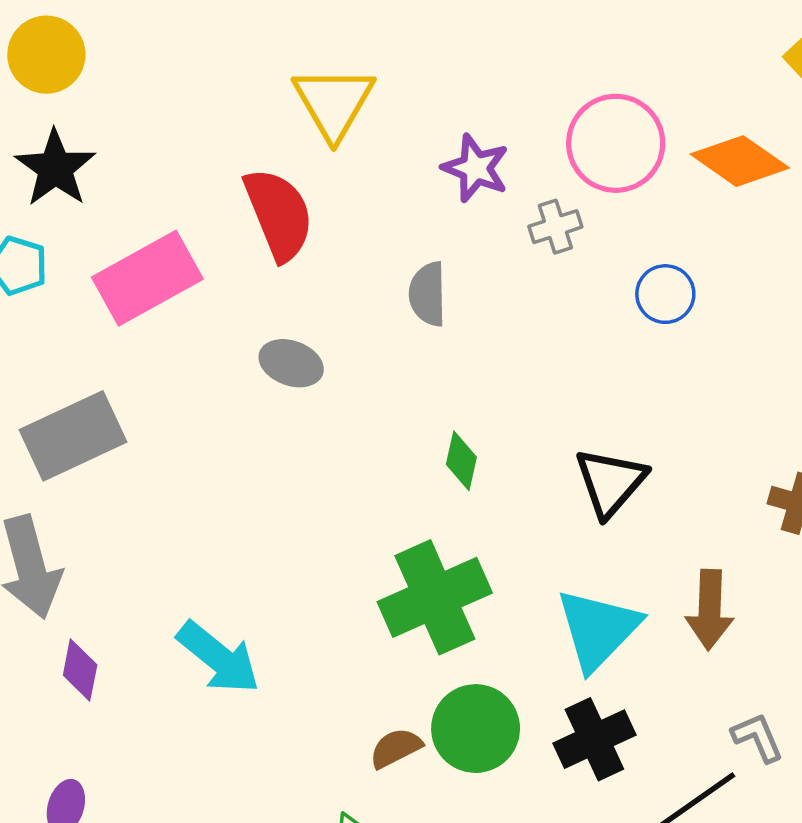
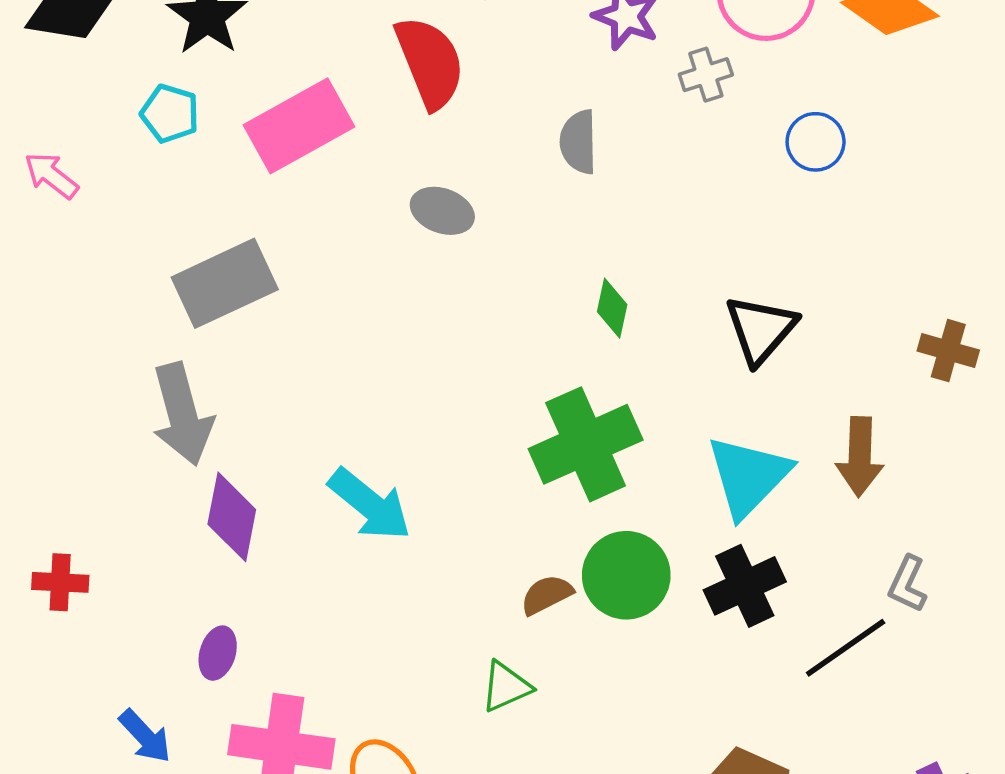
purple diamond: (80, 670) -> (232, 517), size x1.4
gray L-shape: (758, 737) -> (908, 584), turned -132

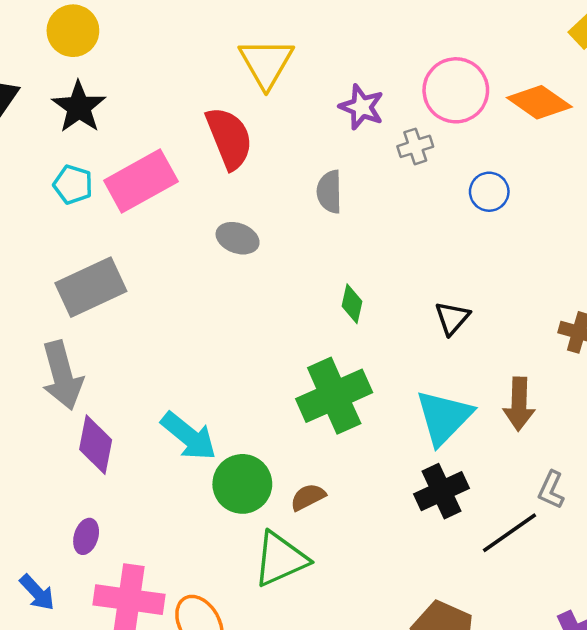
cyan pentagon: (170, 114) -> (73, 185), moved
black triangle: (761, 329) -> (452, 318), size x0.7
green circle: (626, 575) -> (242, 484), moved
green triangle: (506, 687) -> (280, 559), size x1.6

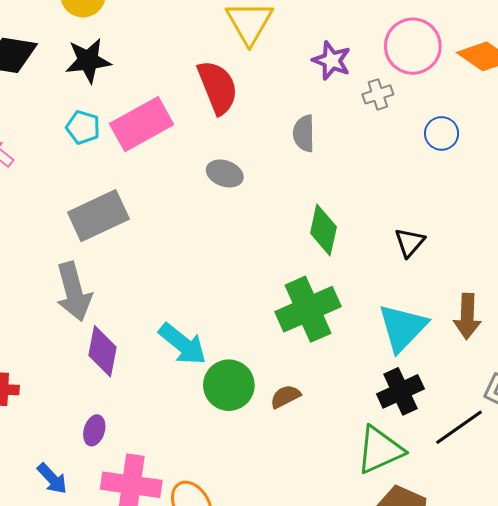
black star: (79, 107) -> (88, 61), turned 30
green diamond: (352, 304) -> (323, 230), size x1.5
green triangle: (280, 559) -> (380, 450), moved

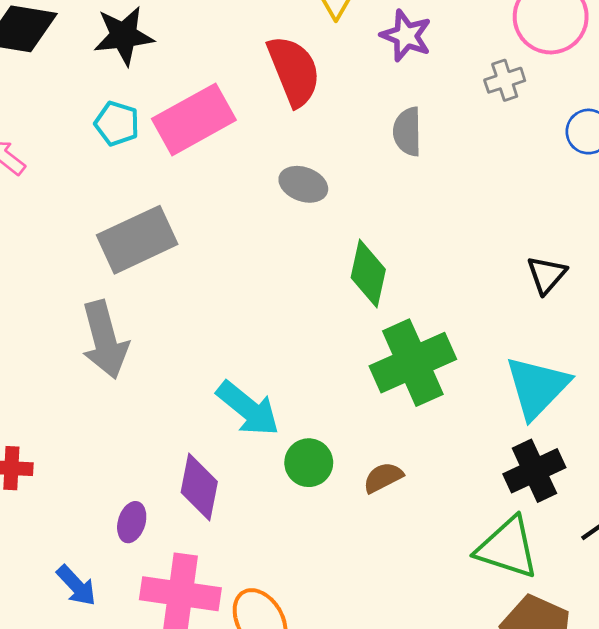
purple star: (332, 61) -> (406, 36), moved
green diamond: (323, 230) -> (368, 273), moved
purple diamond: (103, 351) -> (199, 487), moved
green circle: (229, 385) -> (309, 463), size x0.7
green triangle: (380, 450) -> (507, 548), turned 42

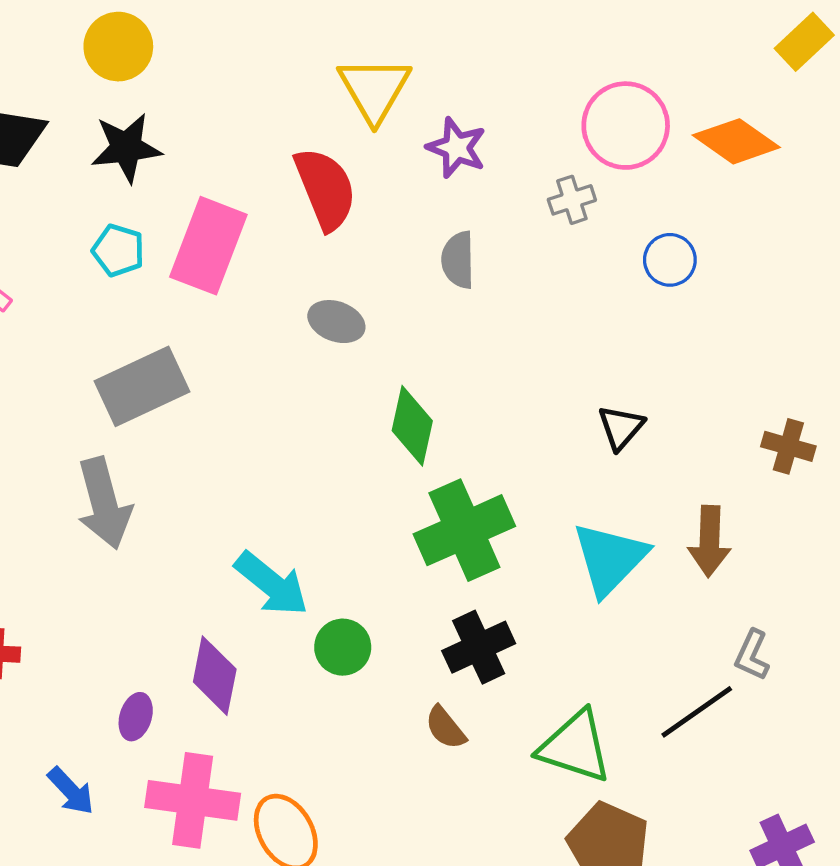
pink rectangle: (194, 119) -> (208, 246), turned -40
black cross: (534, 471) -> (479, 647), moved
brown semicircle: (383, 478) -> (445, 728), moved, turned -102

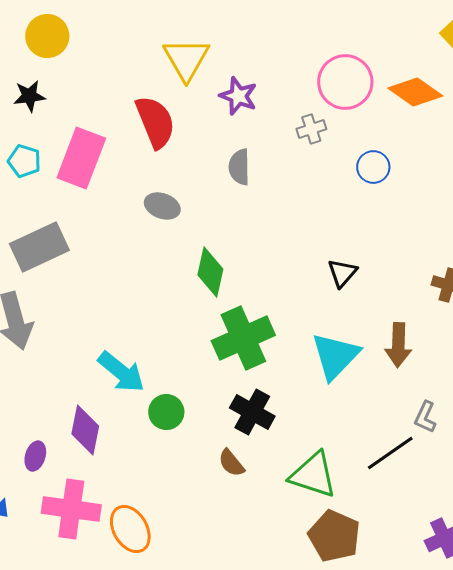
yellow circle: (118, 47) -> (47, 36), moved
black star: (126, 148) -> (29, 96), size x0.7
black cross: (479, 647) -> (252, 412), turned -36

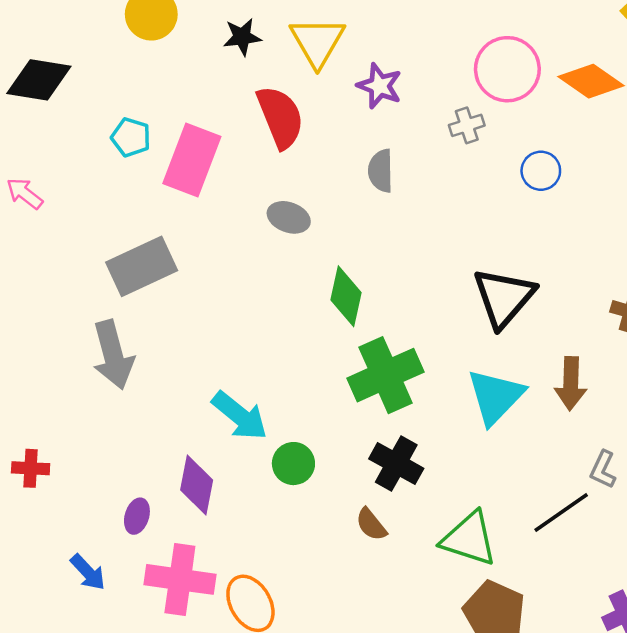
black star: (29, 96) -> (242, 37), moved
cyan pentagon: (24, 161) -> (131, 137), moved
black triangle: (342, 273) -> (504, 297), size x1.8

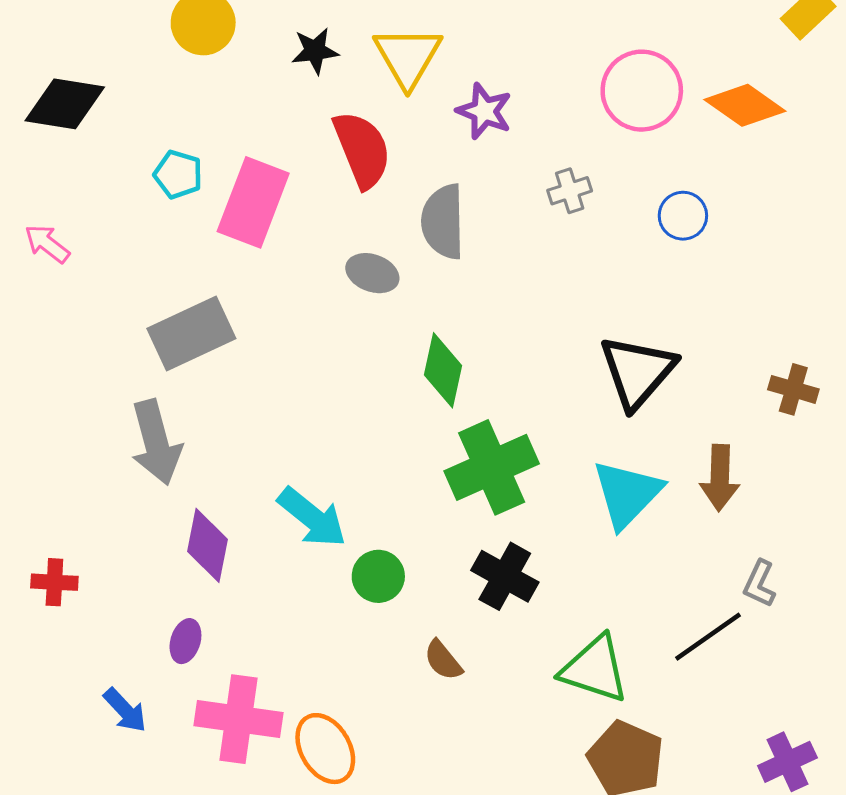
gray cross: (467, 125) -> (570, 191), moved
gray semicircle: (381, 171) -> (443, 222), moved, size x1.4
purple diamond: (197, 485) -> (208, 545), moved
brown semicircle: (371, 524) -> (443, 660), moved

